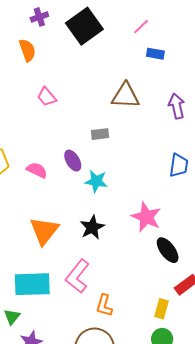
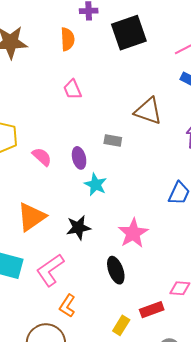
black ellipse: (168, 250) -> (116, 270), moved

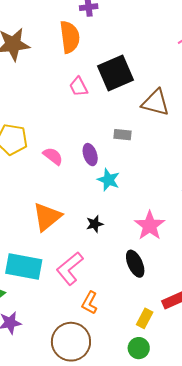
black square: (129, 33) -> (115, 73), moved
orange semicircle: (67, 39) -> (70, 37), size x1.4
black star: (78, 228) -> (95, 224), size x0.7

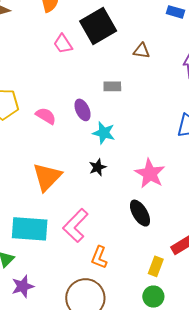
brown triangle: (156, 103) -> (142, 51), size x0.6
black star: (95, 224) -> (98, 167), moved

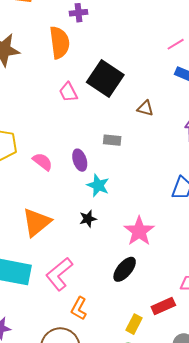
black square: (98, 26) -> (105, 79), turned -33
black ellipse: (140, 213) -> (125, 269), turned 64

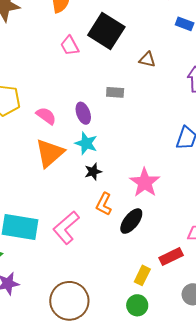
cyan star: (98, 185) -> (86, 143), moved
orange triangle: (37, 222) -> (50, 153), moved
orange L-shape: (79, 308) -> (104, 204), moved

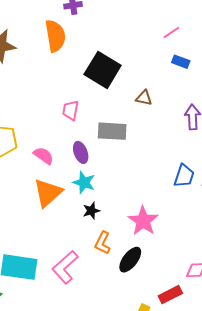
pink trapezoid: (70, 46) -> (71, 110), moved, turned 40
gray rectangle: (115, 92) -> (112, 131), size x1.6

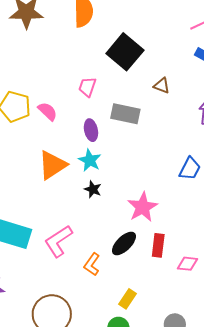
pink semicircle: (44, 156) -> (48, 111), moved
black star: (91, 211) -> (93, 189), turned 30
orange L-shape: (103, 243) -> (92, 264), moved
red rectangle: (170, 295) -> (158, 245), moved, turned -65

